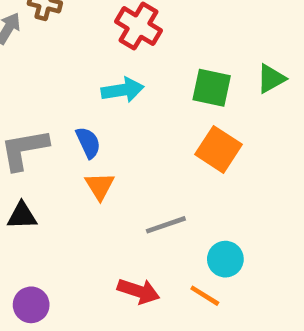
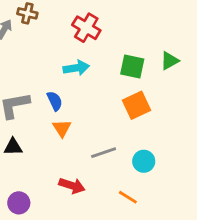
orange square: (218, 149) -> (137, 105), turned 32
cyan circle: (225, 259) -> (144, 161), moved
red arrow: (139, 291) -> (72, 186), moved

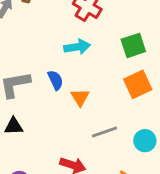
green square: (132, 66) -> (133, 45), turned -30
orange triangle: (62, 128) -> (80, 97), moved

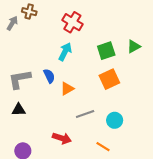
cyan arrow: (77, 47) -> (65, 52), turned -54
orange triangle: (80, 97) -> (67, 89), turned 32

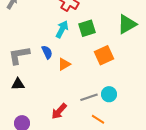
green triangle: (134, 46) -> (127, 24), size x1.5
green square: (106, 51) -> (87, 28), moved
gray line: (85, 114) -> (89, 97), moved
red arrow: (62, 138) -> (59, 111), turned 114

